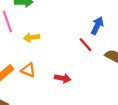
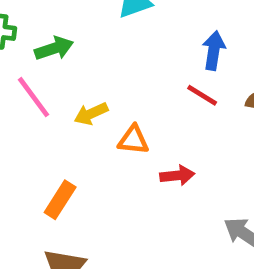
orange triangle: (28, 70) -> (133, 140), moved

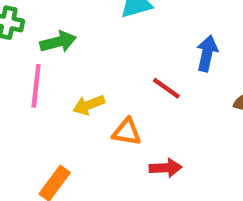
red line: (202, 95) -> (166, 88), moved
pink line: (34, 97) -> (36, 86), turned 39

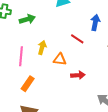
pink line: (36, 86) -> (21, 56), moved
yellow arrow: (89, 105) -> (42, 48), turned 128

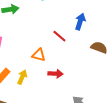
yellow arrow: (42, 48) -> (22, 77), moved

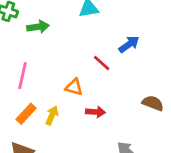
blue arrow: (80, 22) -> (129, 44), turned 35
brown semicircle: (99, 47) -> (153, 103), moved

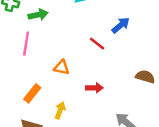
pink line: (22, 76) -> (26, 44), moved
orange triangle: (74, 87) -> (62, 67), moved
yellow arrow: (52, 115) -> (60, 110), moved

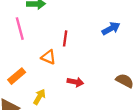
pink line: (26, 44) -> (20, 29), turned -35
red line: (97, 44) -> (65, 38), moved, turned 49

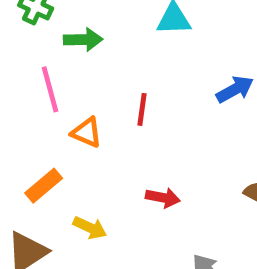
orange triangle: (48, 57) -> (87, 132), moved
yellow arrow: (39, 97) -> (90, 228), turned 84

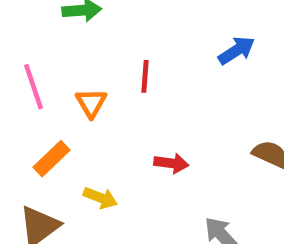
pink line: (50, 89) -> (33, 87), moved
orange triangle: (87, 132) -> (91, 103), turned 40

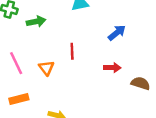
orange rectangle: (52, 159) -> (19, 99), moved, turned 36
red arrow: (171, 163) -> (112, 68), moved

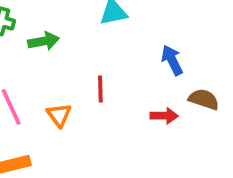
blue arrow: (117, 33) -> (172, 60), turned -78
brown semicircle: (141, 83) -> (204, 99), moved

